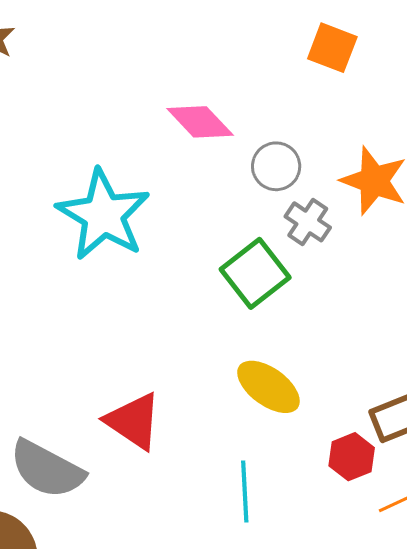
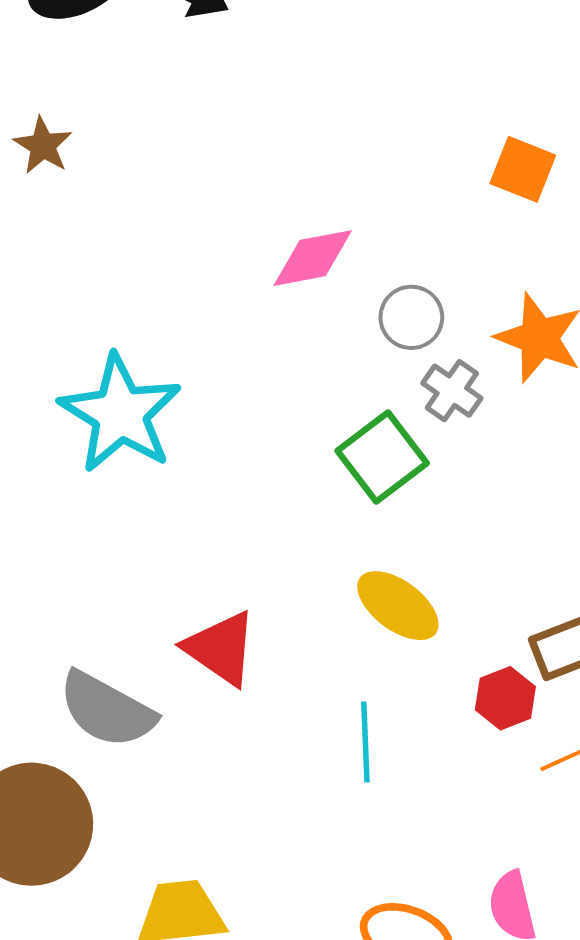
orange square: (332, 48) -> (523, 169), moved
pink diamond: (200, 122) -> (313, 258), turned -58
cyan star: (103, 215) -> (120, 414), moved

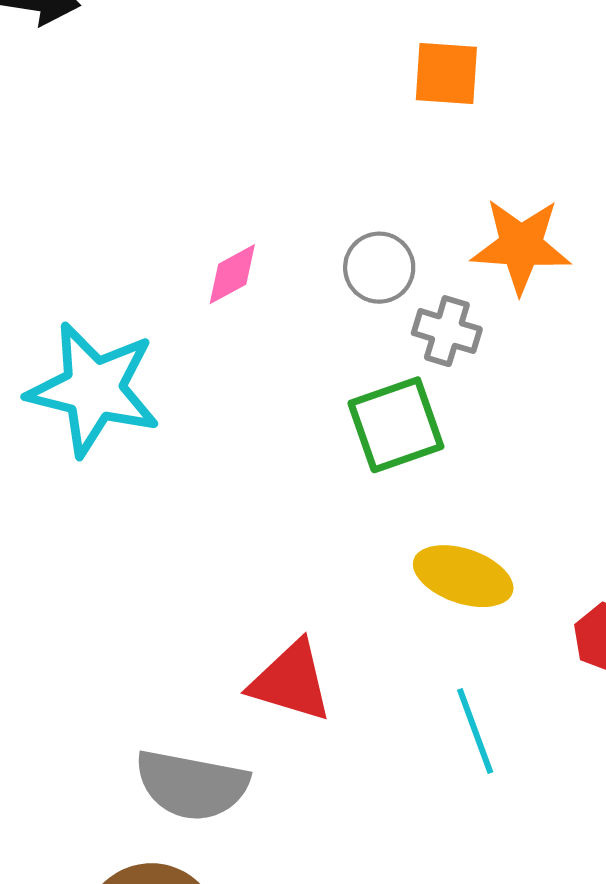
pink diamond: (313, 258) -> (232, 274), moved, size x0.7
cyan star: (120, 414) -> (94, 389), moved
green square: (382, 457) -> (396, 425), turned 36

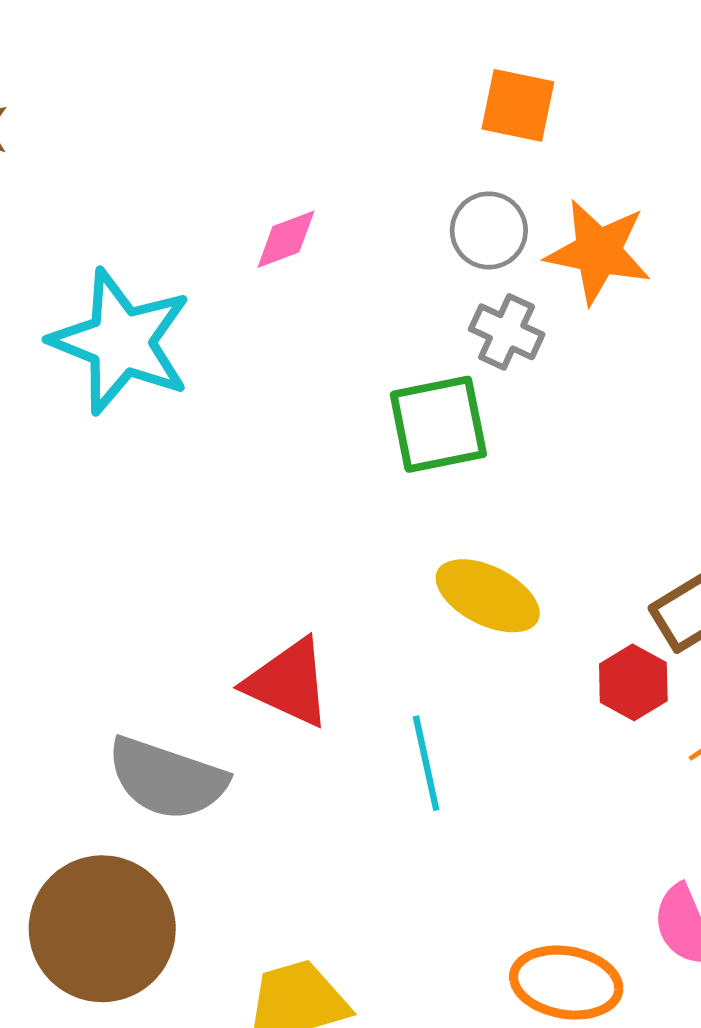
orange square: (446, 74) -> (518, 105), moved
gray circle: (379, 268) -> (489, 230), moved
cyan line: (475, 731) -> (426, 763), moved

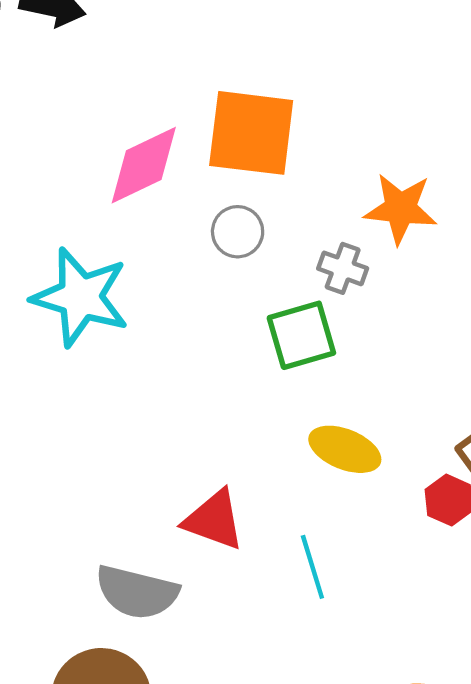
orange square: (518, 105) -> (251, 133), moved, size x1.8
gray circle: (489, 230) -> (238, 232), moved
pink diamond: (286, 239) -> (144, 165), moved, size x1.8

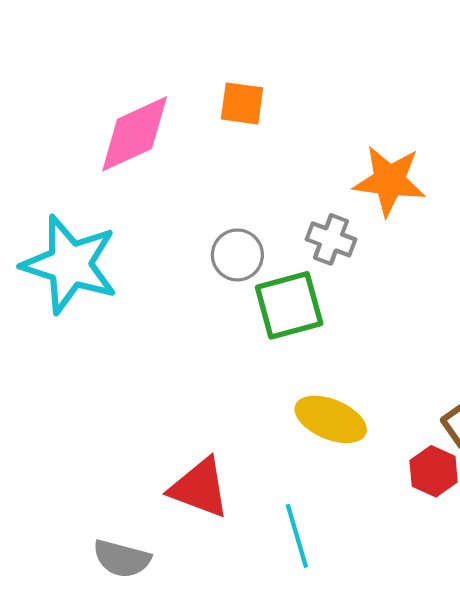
orange square: (251, 133) -> (242, 103), size x0.5
gray circle: (238, 232) -> (237, 255), moved
gray semicircle: (137, 592) -> (122, 559), size x0.7

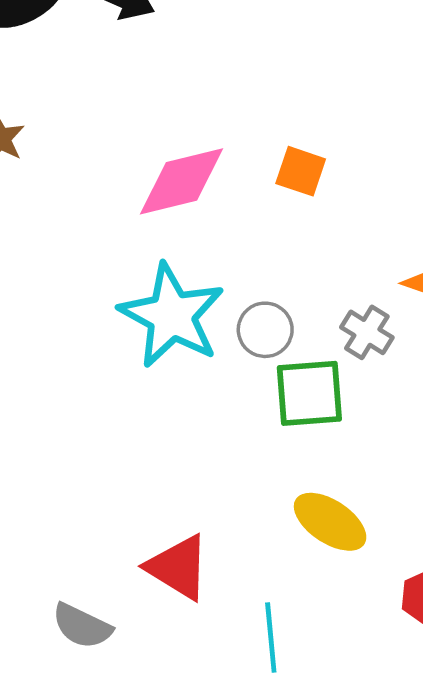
cyan star: (70, 264) -> (172, 316), moved

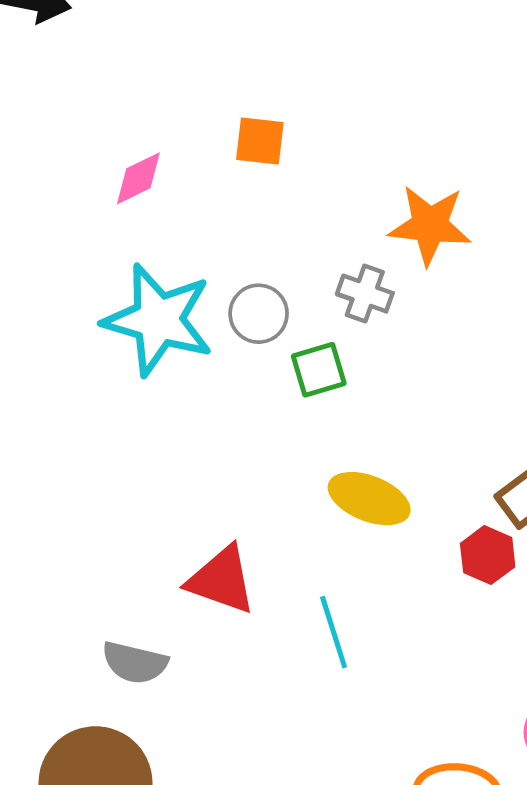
pink diamond: (181, 181) -> (138, 178), size x0.6
green square: (309, 393) -> (319, 370), size x0.7

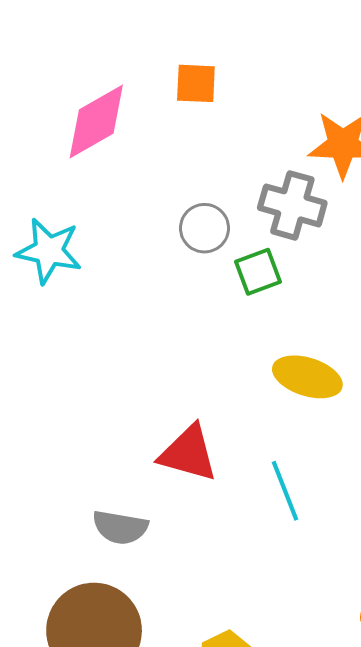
pink diamond: (138, 178) -> (96, 122), size x1.6
gray cross: (365, 294) -> (292, 205), size x1.4
cyan star: (158, 320) -> (49, 251), moved, size x0.7

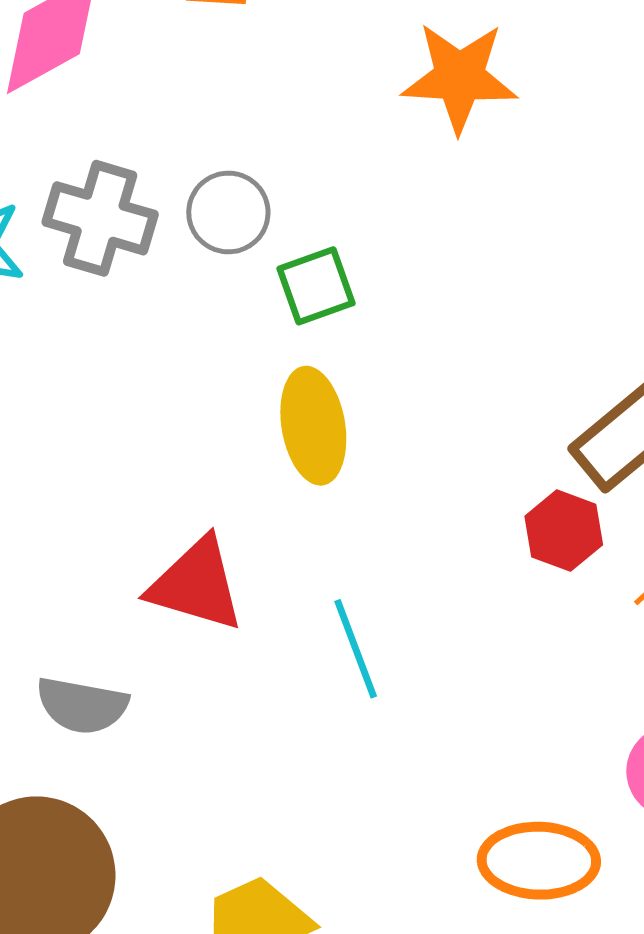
gray cross: (292, 205) -> (100, 218), moved
yellow ellipse: (307, 377) -> (313, 426), moved, turned 62

